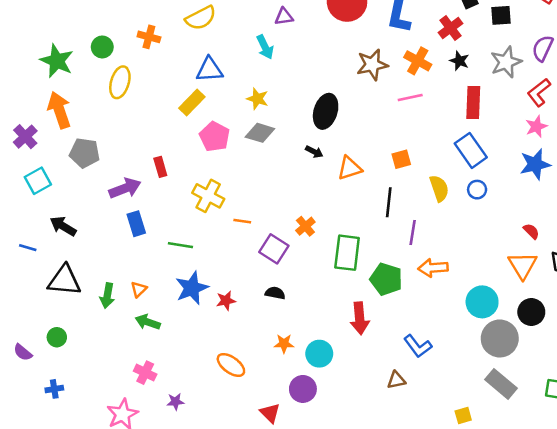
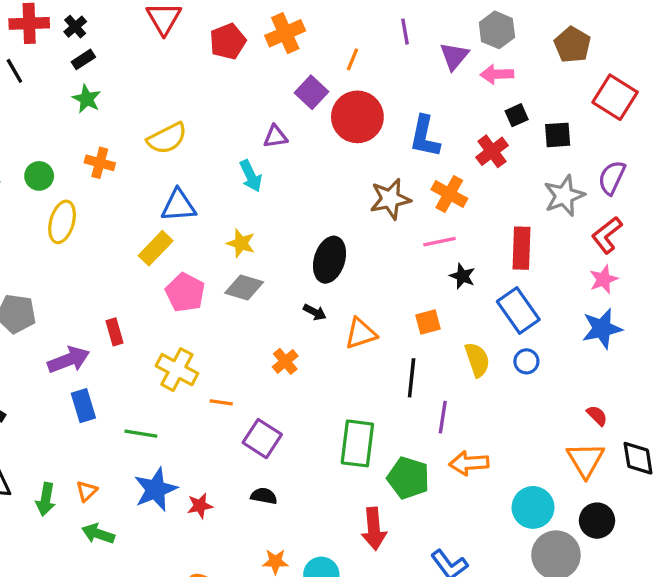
black star: (459, 61) -> (462, 276), moved
orange cross: (305, 226) -> (285, 361), moved

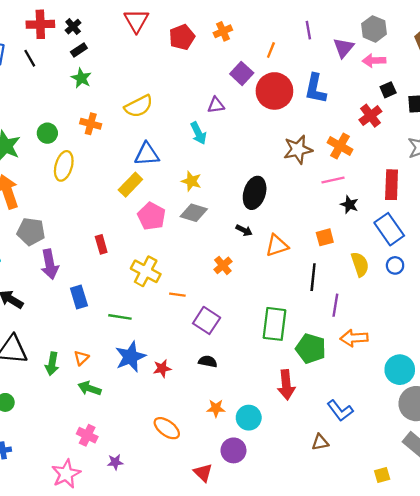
orange cross: (285, 33) -> (223, 31), size x0.7
blue L-shape: (425, 137) -> (315, 89), moved
purple arrow: (69, 360) -> (50, 264), moved, turned 100

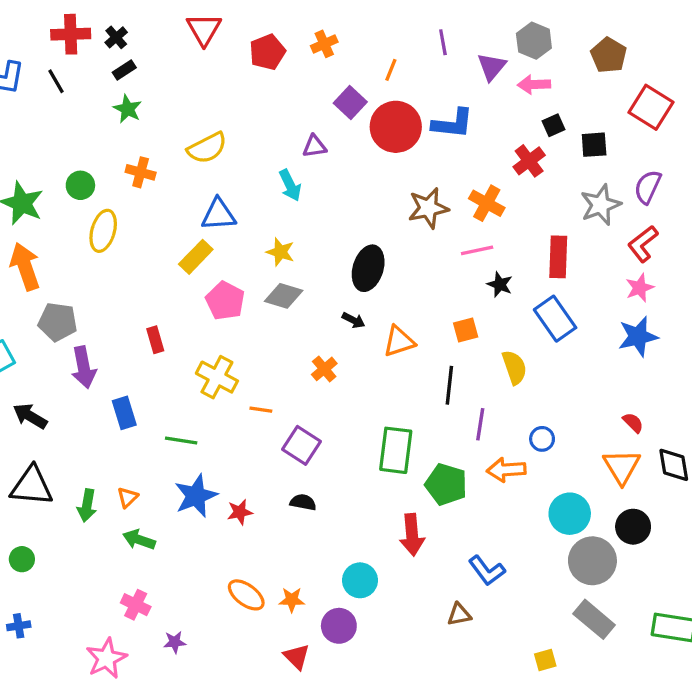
blue L-shape: (315, 89) -> (453, 124), turned -96
blue circle: (395, 265) -> (542, 439), moved
orange star: (216, 408) -> (292, 600), moved

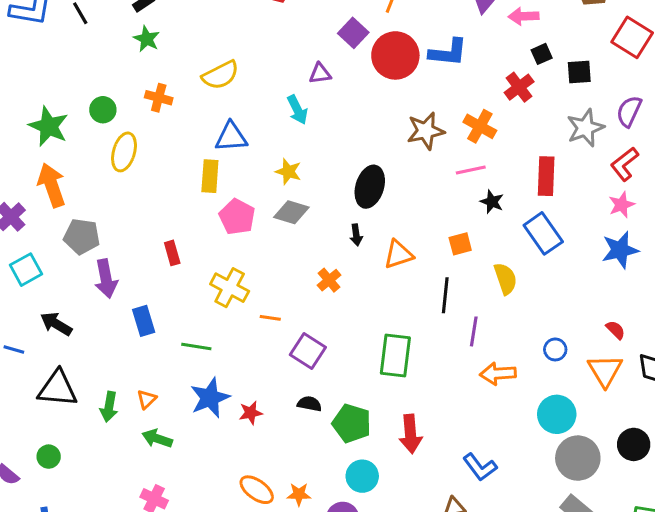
yellow rectangle: (196, 257) -> (210, 176), turned -40
black arrow: (353, 320) -> (356, 235), turned 55
blue circle: (542, 439) -> (555, 349), moved
green pentagon: (446, 484) -> (352, 423), moved
black circle: (633, 527) -> (634, 444), moved

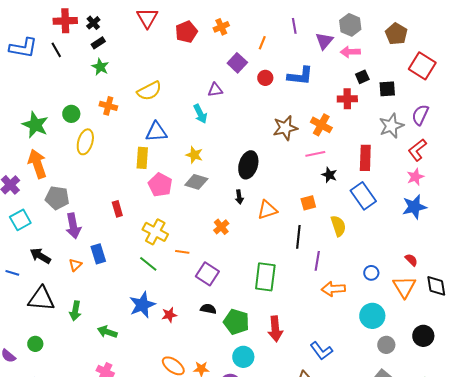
red circle: (395, 55) -> (265, 78), size x0.5
red cross: (519, 87) -> (347, 99), turned 36
green line: (196, 346) -> (148, 264), moved, turned 30
orange triangle: (147, 399) -> (75, 265), moved
gray circle: (578, 458) -> (386, 345), size x0.6

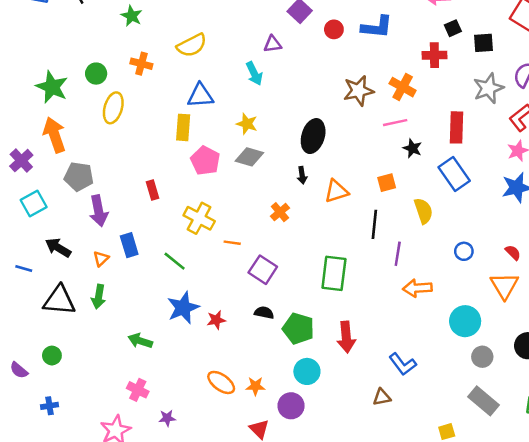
green line: (148, 264) -> (175, 261), moved
blue circle: (371, 273) -> (464, 251), moved
green arrow: (75, 311) -> (99, 297), moved

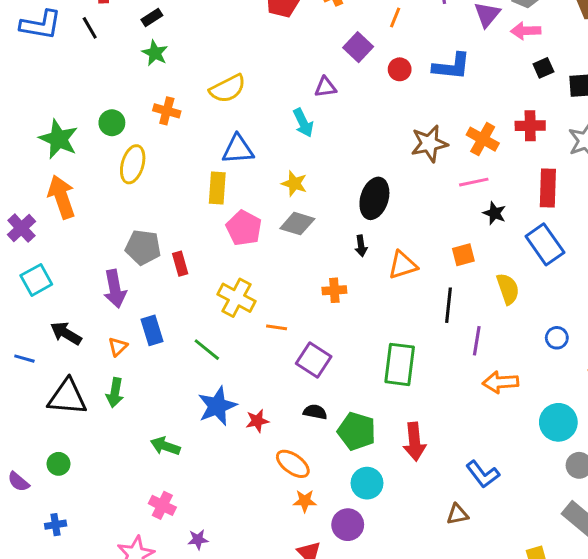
red cross: (434, 55) -> (530, 126), moved
gray pentagon: (79, 177) -> (143, 247), moved
orange cross: (280, 212) -> (334, 290), turned 36
orange ellipse: (221, 382) -> (293, 464), moved

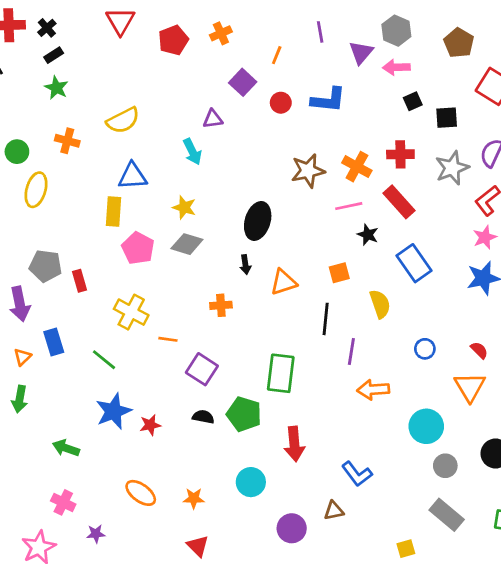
red rectangle: (548, 188) -> (399, 202), moved, turned -44
green pentagon: (357, 431) -> (244, 414), moved
orange ellipse: (293, 464) -> (141, 493), moved
purple circle: (348, 525) -> (292, 528), moved

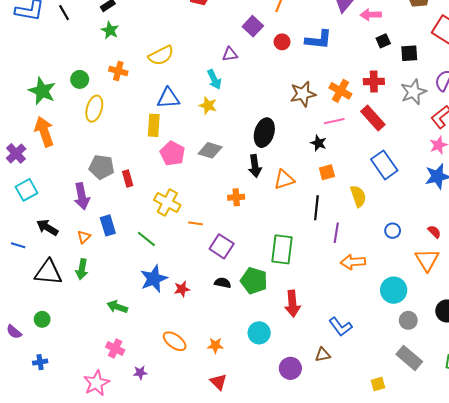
yellow star: (184, 207) -> (208, 105), moved
black star: (368, 235) -> (319, 143), moved
black arrow: (245, 264) -> (255, 166), size x1.5

